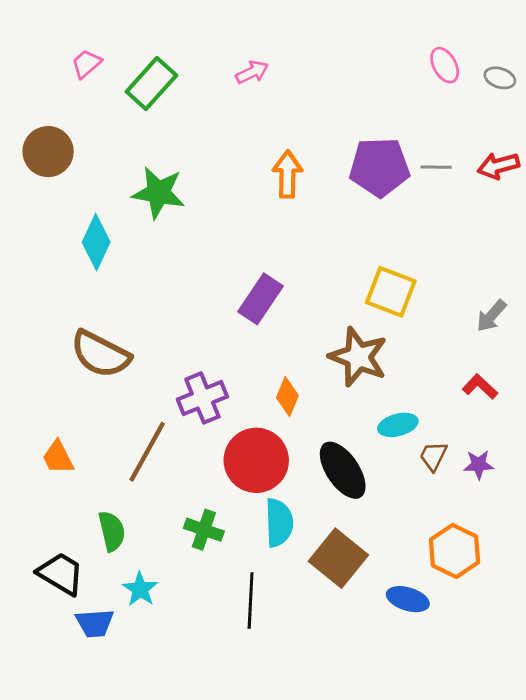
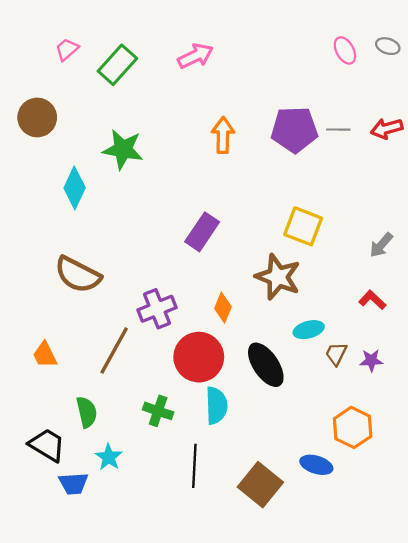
pink arrow: (252, 72) -> (195, 56), size x1.4
gray ellipse: (500, 78) -> (388, 46), moved
brown square: (338, 558) -> (260, 485), moved

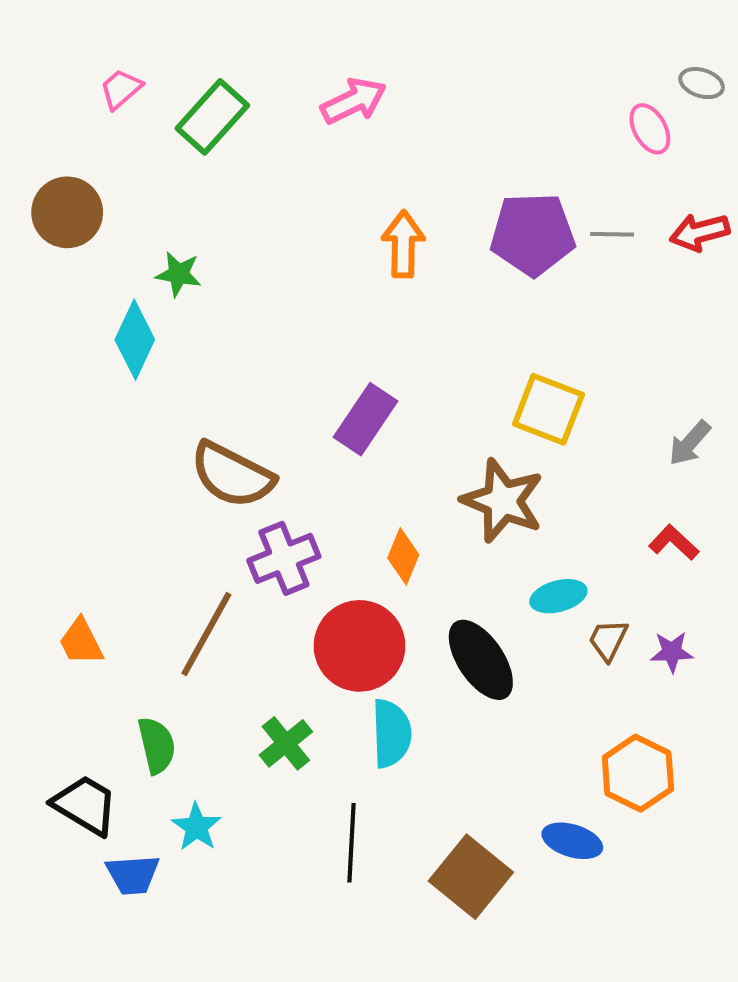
pink ellipse: (345, 50) -> (650, 129), moved
green star: (123, 149) -> (179, 274), moved, size x0.6
brown semicircle: (78, 275) -> (232, 475), moved
green cross: (158, 411) -> (286, 743), turned 32

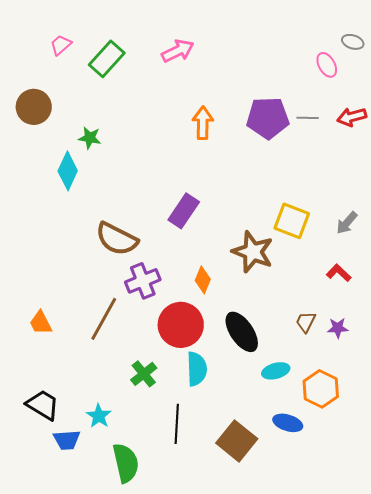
yellow square: (548, 409) -> (292, 221), moved
cyan ellipse: (558, 596) -> (276, 371), moved
green semicircle: (157, 745) -> (126, 463), moved, size x1.4

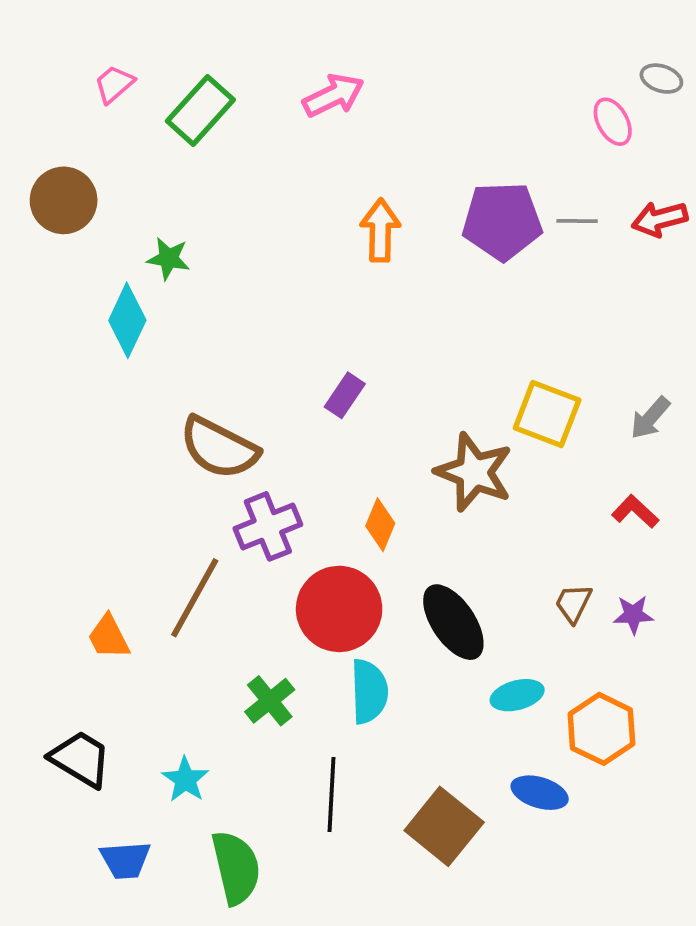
purple rectangle: (184, 211) -> (345, 395), size x0.7
orange trapezoid: (41, 323) -> (109, 637), moved
blue trapezoid: (67, 440) -> (125, 860), moved

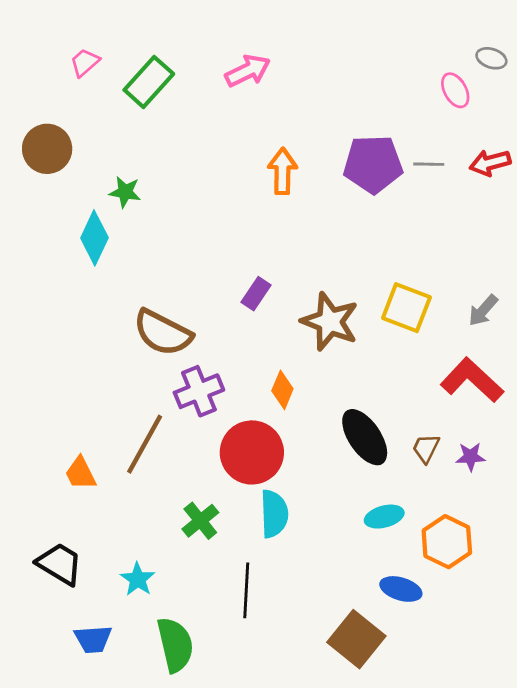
brown star: (474, 472) -> (330, 322), moved
red L-shape: (635, 512) -> (472, 380), size x1.8
black ellipse: (453, 622) -> (365, 437), moved
brown square: (444, 826) -> (356, 639), moved

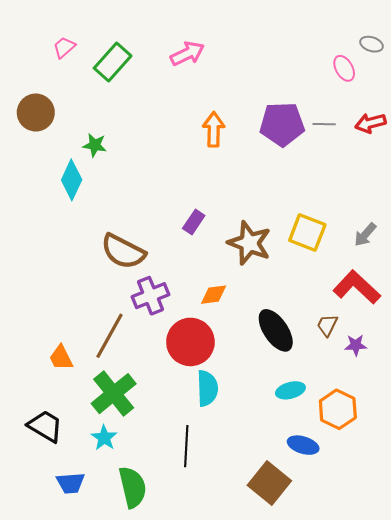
orange diamond: (282, 390) -> (214, 295), turned 60
brown trapezoid: (426, 448) -> (327, 325), moved
green cross: (200, 521) -> (114, 394), moved, size x1.6

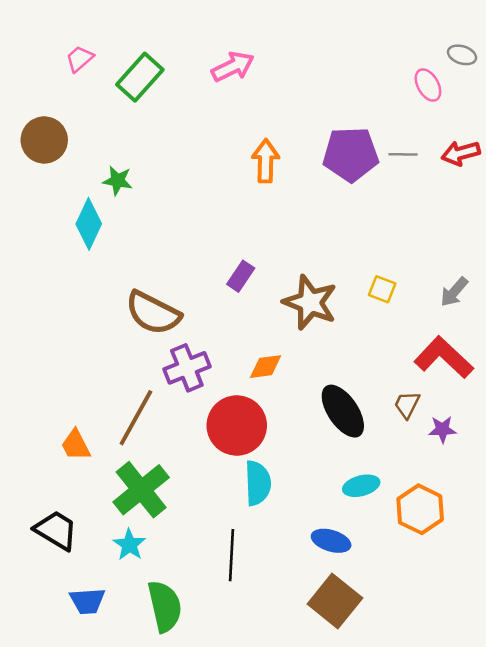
yellow square: (307, 233) -> (382, 289), size x0.6
blue ellipse: (303, 445) -> (331, 541), moved

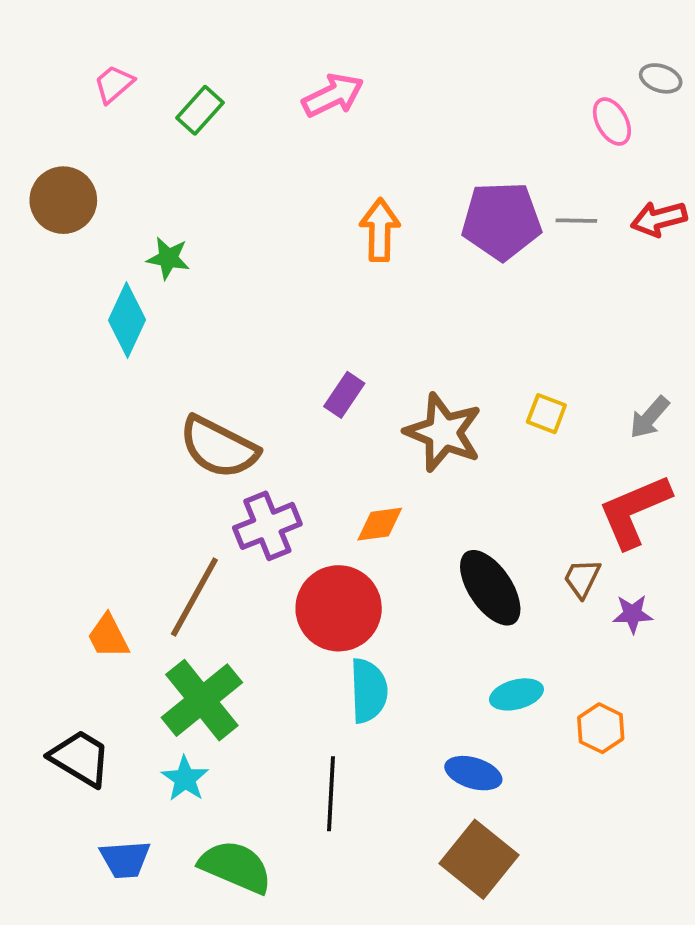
green rectangle: (140, 77) -> (200, 110), size x0.7
red L-shape: (444, 357) -> (634, 511), turned -66
orange hexagon: (420, 509) -> (601, 728), size x0.7
green semicircle: (165, 606) -> (236, 867), turned -54

